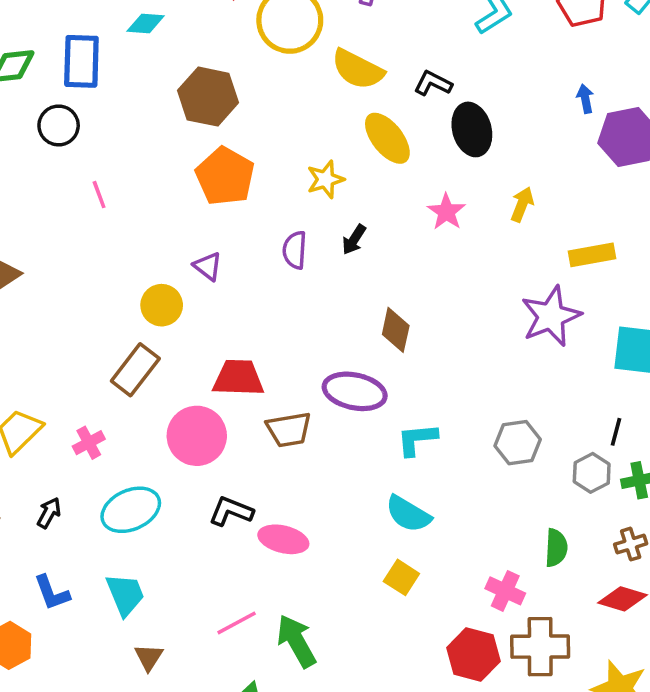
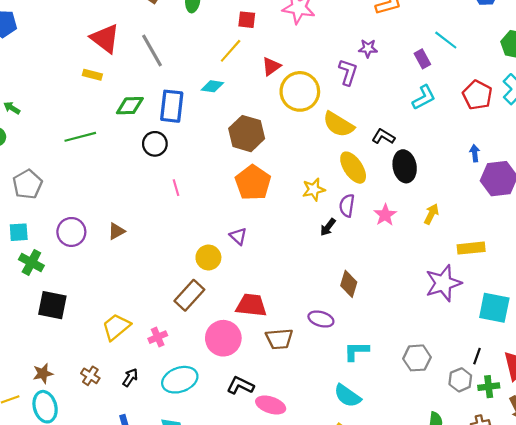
purple semicircle: (295, 250) -> (347, 206), moved
purple ellipse: (355, 391) -> (321, 319), size x0.7

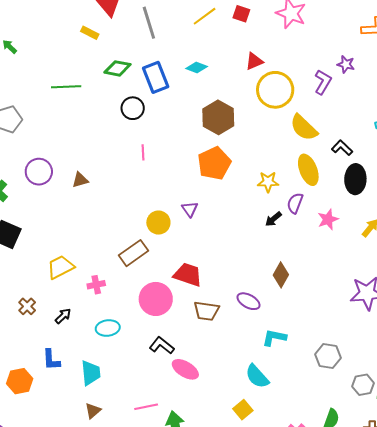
yellow line: (231, 51) -> (205, 16), moved
blue rectangle: (172, 106) -> (156, 77), turned -40
cyan ellipse: (180, 380) -> (108, 328), size x0.7

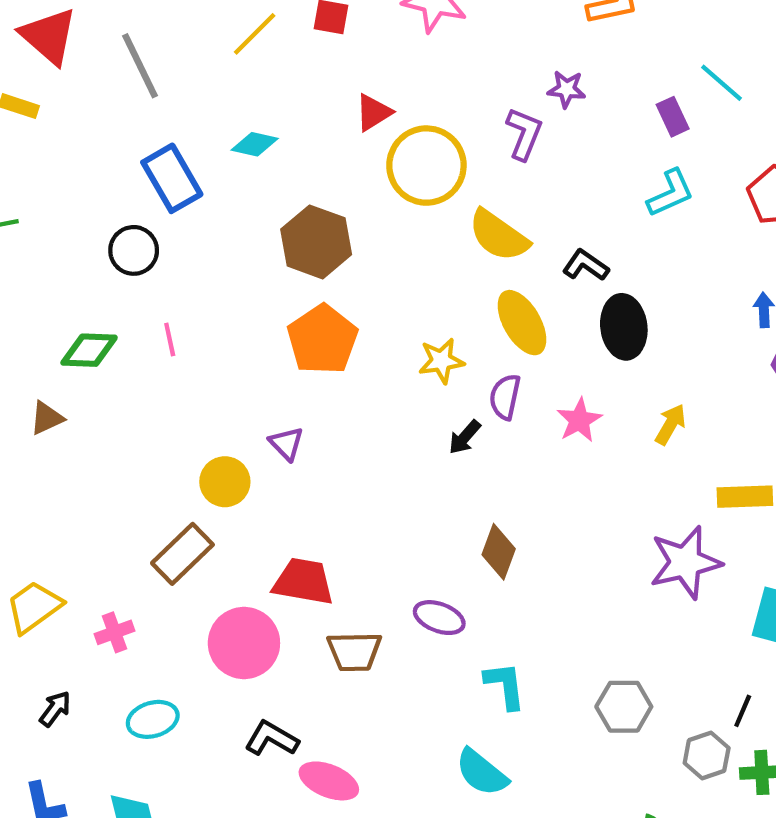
green diamond: (118, 68) -> (89, 350), moved
cyan L-shape: (274, 338) -> (505, 685), turned 80

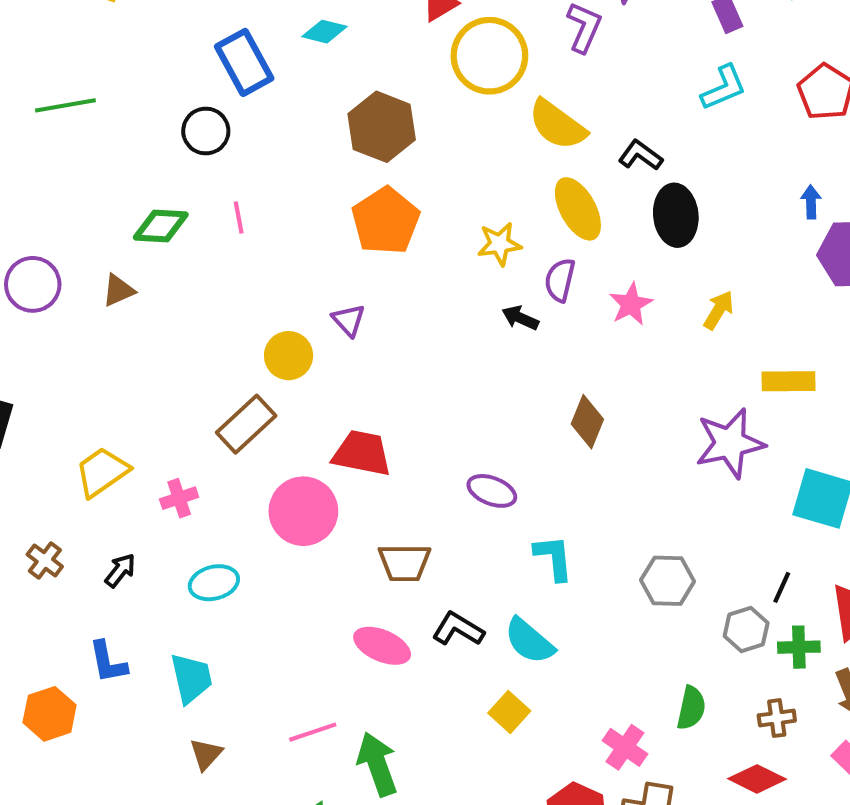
black arrow: (465, 437) -> (520, 318), turned 72
brown diamond: (499, 552) -> (587, 422), moved
brown trapezoid: (354, 651) -> (404, 563), moved
black L-shape: (272, 738) -> (458, 629), moved

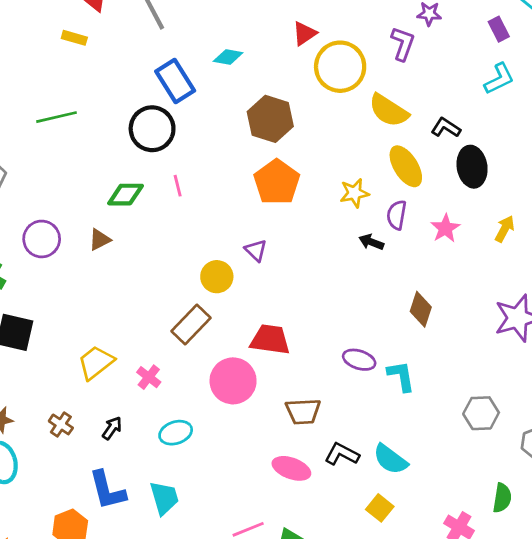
black circle: (206, 131) -> (152, 129), size x1.4
pink cross: (179, 498) -> (149, 377), turned -30
cyan L-shape: (554, 558) -> (401, 376), moved
blue L-shape: (108, 662) -> (107, 490), size x1.4

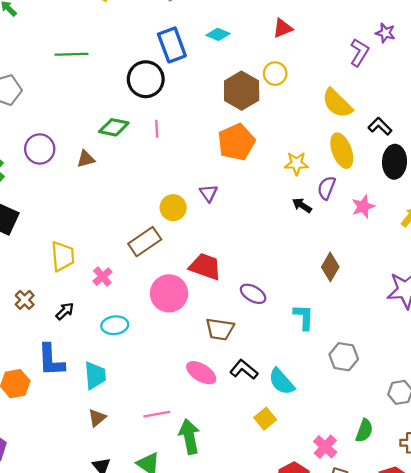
yellow circle: (340, 67) -> (275, 74), moved, size x0.6
purple ellipse: (359, 360) -> (253, 294), moved
yellow trapezoid: (96, 362) -> (63, 256), turned 112
gray hexagon: (481, 413) -> (344, 357), moved

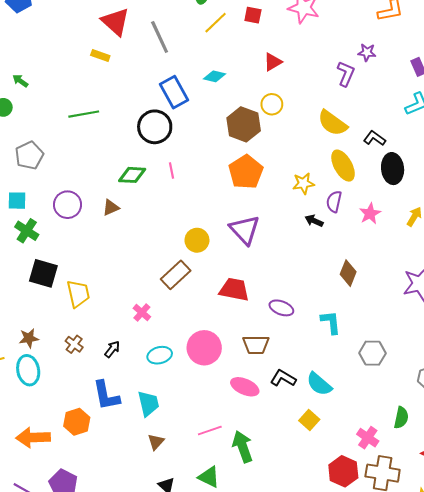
purple triangle: (209, 193) -> (245, 230), moved, size x1.8
yellow trapezoid: (63, 256) -> (78, 294), moved
pink circle: (169, 293) -> (204, 348), moved

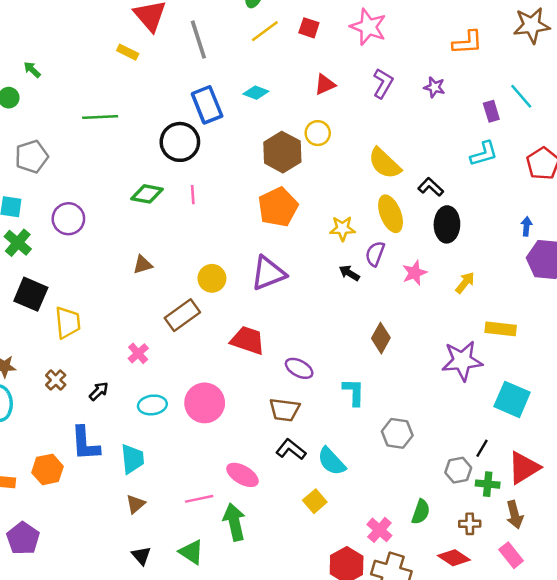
purple L-shape: (346, 74) -> (383, 83), moved
brown triangle: (111, 208) -> (143, 265), moved
purple triangle: (245, 230) -> (268, 273), turned 44
brown trapezoid: (256, 345) -> (285, 410), moved
pink ellipse: (245, 387) -> (242, 475), moved

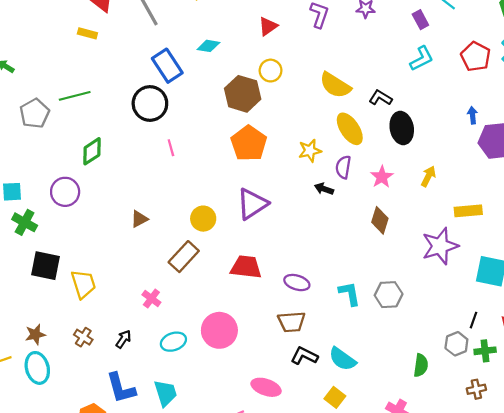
gray pentagon: (32, 157) -> (35, 113), moved
green diamond: (147, 194) -> (92, 151), moved, turned -32
brown diamond: (381, 338) -> (380, 220), moved
gray hexagon: (397, 433) -> (389, 295), moved
green semicircle: (421, 512) -> (421, 365), moved

